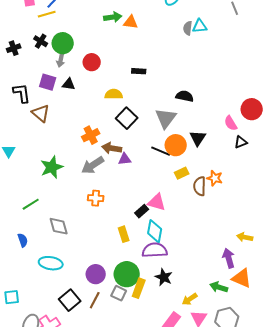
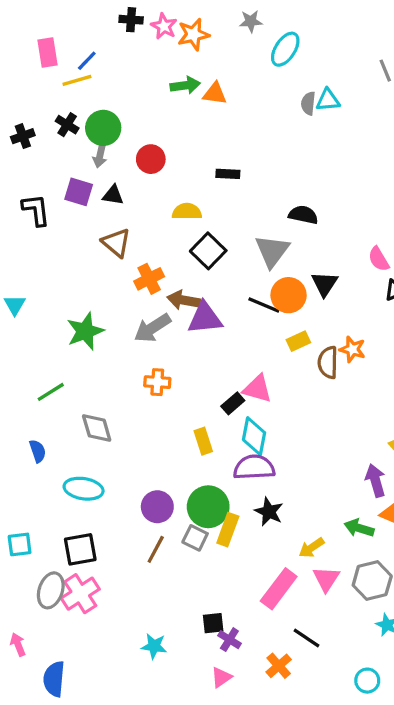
brown triangle: (41, 113) -> (116, 243), moved
purple triangle: (125, 159) -> (205, 318), size x1.6
black square: (70, 300) -> (80, 549), moved, turned 30

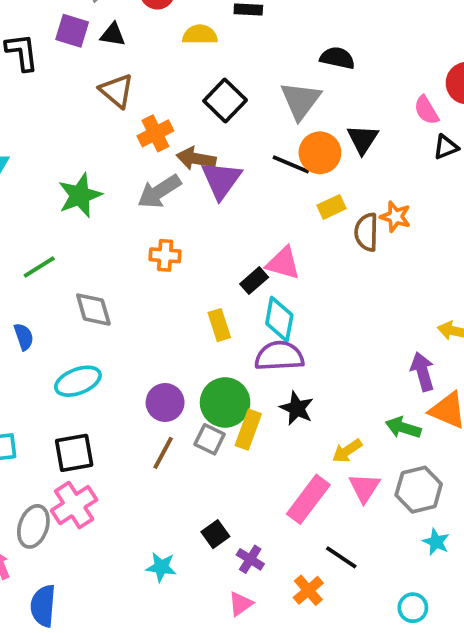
yellow semicircle: (187, 212) -> (200, 35), moved
purple triangle: (205, 318) -> (221, 180), turned -48
cyan ellipse: (84, 489) -> (78, 381), turned -30
gray ellipse: (51, 590) -> (33, 526), moved
black square: (213, 623) -> (215, 534), moved, turned -30

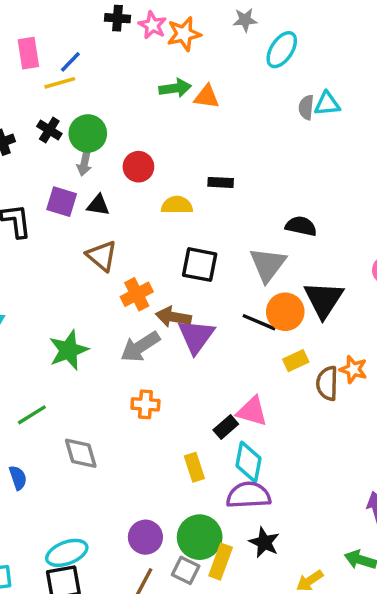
black square: (225, 100) -> (200, 265), turned -33
black triangle: (363, 139) -> (324, 299), size x1.4
cyan ellipse: (78, 381) -> (67, 553), moved

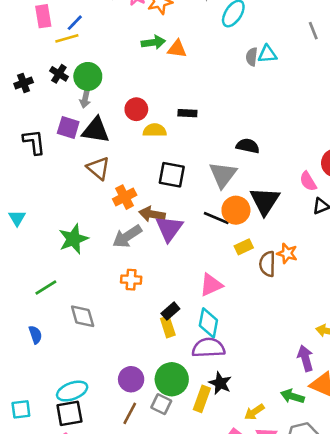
red circle: (138, 167) -> (136, 109), moved
black triangle: (98, 205) -> (96, 130), size x1.6
pink triangle: (252, 411) -> (211, 285), turned -40
black rectangle: (226, 427) -> (170, 311), moved
yellow rectangle: (221, 562) -> (202, 399), moved

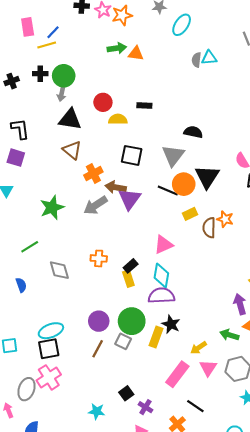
black cross: (59, 74) -> (40, 74), turned -32
purple square: (68, 128) -> (16, 158), moved
orange cross: (131, 280) -> (99, 258), moved

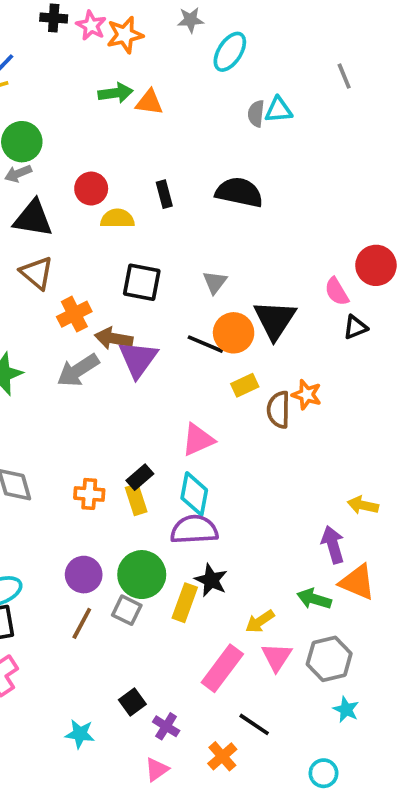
gray arrow: (62, 94) -> (18, 174), turned 56
black rectangle: (144, 106) -> (164, 194), turned 72
black semicircle: (193, 132) -> (239, 192), moved, size x1.4
gray triangle: (173, 155) -> (215, 282), size x0.6
orange cross: (99, 258) -> (89, 494), moved

